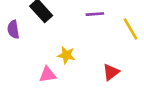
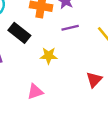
yellow star: (66, 55) -> (49, 56), moved

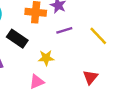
pink triangle: (35, 92) -> (37, 82), moved

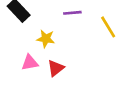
red triangle: (90, 77) -> (56, 68), moved

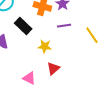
pink triangle: (30, 63) -> (29, 78), moved, turned 40

